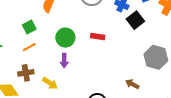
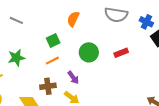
red rectangle: (98, 37) -> (121, 53), turned -32
purple arrow: (64, 61) -> (73, 78), moved, turned -40

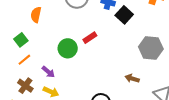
green circle: (89, 52) -> (68, 48), moved
brown cross: (48, 86) -> (25, 86), turned -35

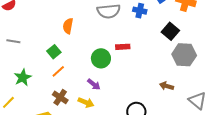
black square: (124, 15) -> (170, 31), moved
red rectangle: (90, 38) -> (123, 47), turned 32
purple arrow: (48, 72) -> (94, 84), moved

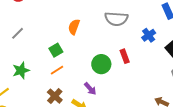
blue cross: (140, 11) -> (149, 35), moved, turned 32
gray line: (13, 41) -> (18, 33), turned -64
red rectangle: (123, 47) -> (125, 56), turned 64

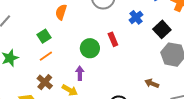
purple arrow: (90, 89) -> (80, 73), turned -136

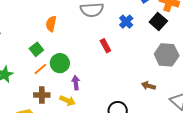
black square: (162, 29) -> (158, 21), moved
green circle: (90, 48) -> (60, 63), moved
brown cross: (45, 82) -> (42, 95), turned -35

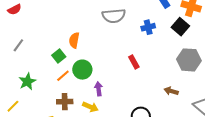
blue cross: (126, 22) -> (148, 27), turned 32
orange semicircle: (51, 24) -> (74, 40), moved
red rectangle: (105, 46) -> (134, 62), moved

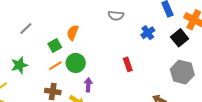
gray semicircle: (114, 16) -> (116, 16), size x0.7
blue cross: (148, 27) -> (148, 33), turned -32
gray line: (18, 45) -> (26, 29), moved

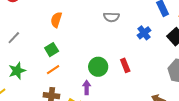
gray line: (26, 29) -> (14, 38), moved
orange semicircle: (73, 33) -> (56, 20), moved
green circle: (76, 63) -> (98, 67), moved

